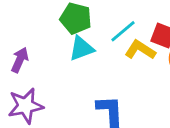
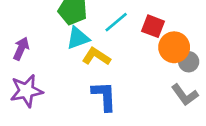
yellow L-shape: (140, 50) -> (96, 56), moved

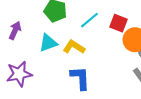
cyan triangle: (78, 38) -> (48, 43), moved
purple arrow: (21, 49) -> (15, 30), moved

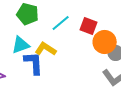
blue L-shape: (80, 78) -> (34, 63), moved

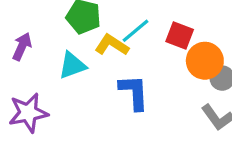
yellow L-shape: (46, 49) -> (112, 45), moved
blue L-shape: (34, 63) -> (134, 92), moved

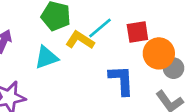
red square: (180, 35) -> (137, 32), turned -30
blue L-shape: (134, 92) -> (121, 80), moved

